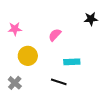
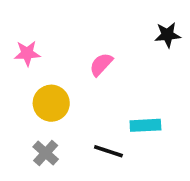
cyan rectangle: (72, 62) -> (145, 125), moved
gray cross: (15, 83) -> (46, 153), moved

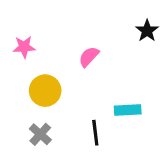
black star: (168, 35) -> (147, 31), turned -30
black line: (108, 151) -> (95, 133), turned 65

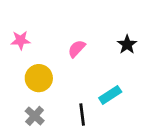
black star: (147, 31) -> (127, 44), moved
cyan rectangle: (128, 110) -> (110, 95), turned -30

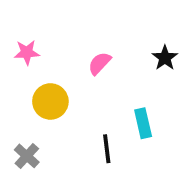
cyan rectangle: (110, 95) -> (143, 123), turned -70
gray cross: (35, 116) -> (27, 156), moved

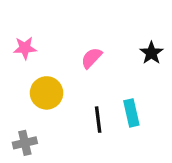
black line: (107, 149) -> (98, 120), moved
gray cross: (27, 156) -> (25, 143), turned 35

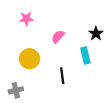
pink star: (25, 48) -> (26, 19), moved
cyan rectangle: (131, 113) -> (85, 56), moved

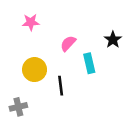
cyan rectangle: (85, 56) -> (89, 63), moved
black line: (62, 76) -> (61, 86), moved

